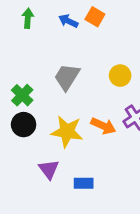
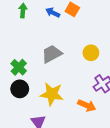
gray trapezoid: (67, 77) -> (52, 54), turned 30
orange arrow: (103, 126) -> (87, 105), moved

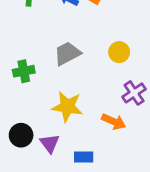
green cross: (19, 67) -> (24, 71), turned 35
black circle: (20, 89) -> (21, 135), moved

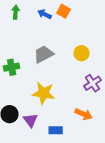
orange arrow: (114, 122) -> (84, 114), moved

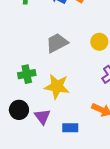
green cross: (12, 67) -> (27, 74), moved

